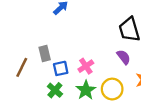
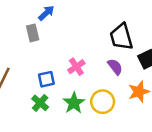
gray rectangle: (45, 54) -> (33, 33), moved
pink cross: (86, 66) -> (76, 67), moved

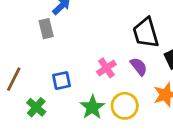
pink cross: (76, 67) -> (106, 68), moved
green cross: (40, 103) -> (36, 107), moved

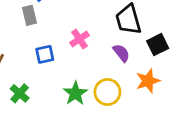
pink cross: (106, 68) -> (80, 39), moved
blue square: (61, 81) -> (45, 54), moved

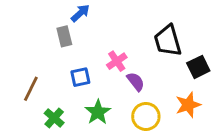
purple semicircle: (121, 53) -> (136, 82), moved
green star: (75, 93) -> (98, 112), moved

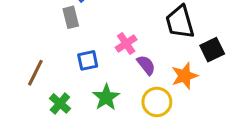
orange star: (188, 105) -> (185, 76), moved

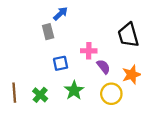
pink cross: (126, 44) -> (89, 51), turned 35
brown line: (35, 73) -> (14, 93), moved, turned -30

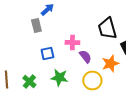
green star: (74, 90) -> (59, 77), turned -30

